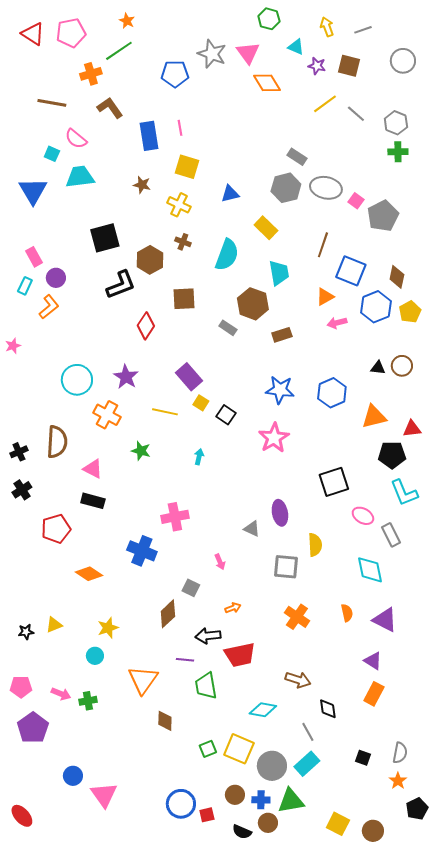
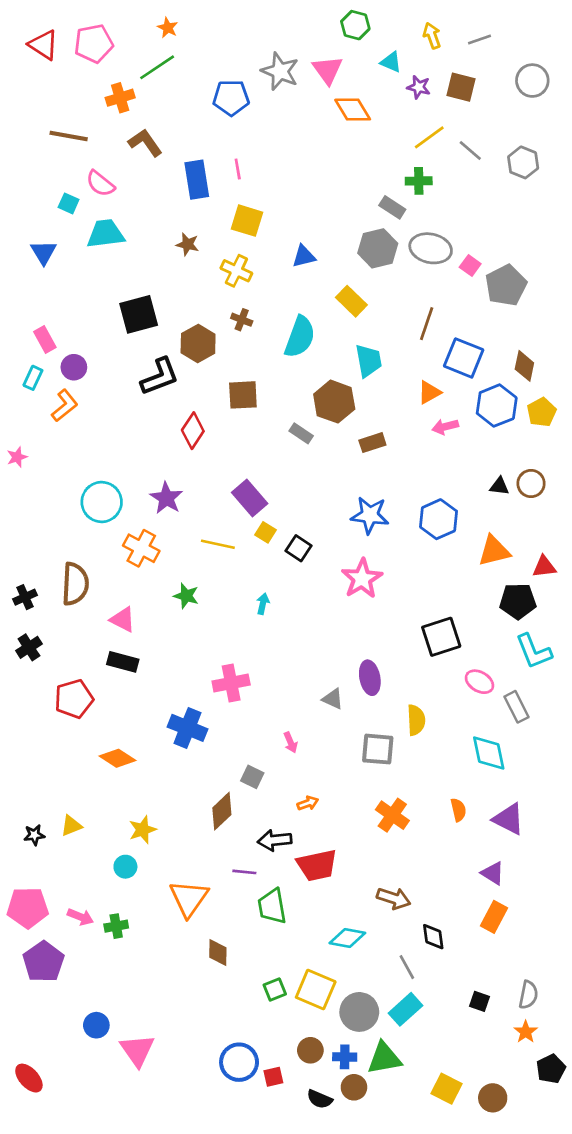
green cross: (398, 152) -> (419, 181), moved
blue triangle: (33, 191) -> (43, 252), size x0.7
pink pentagon: (21, 687) -> (28, 908), size x1.4

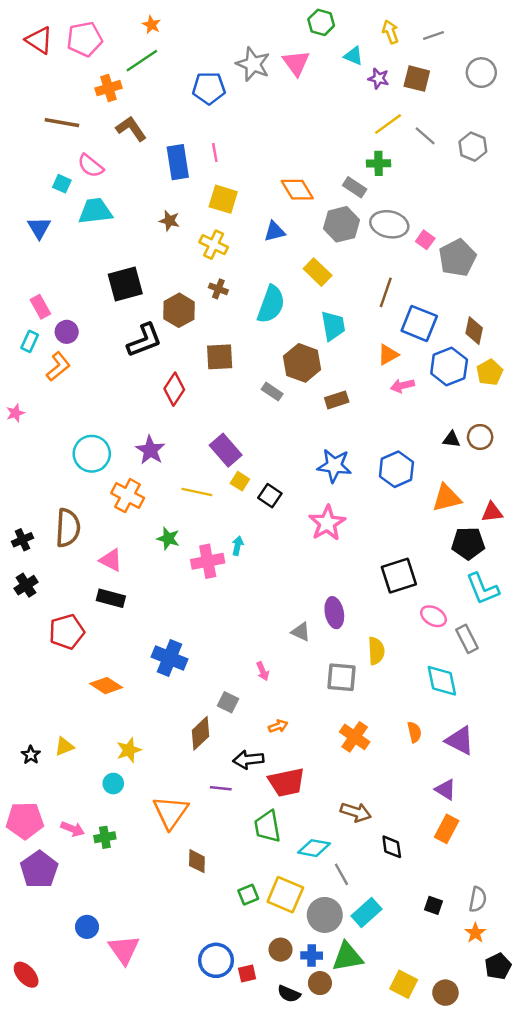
orange diamond: (353, 110) -> (297, 190), moved
pink cross: (231, 683) -> (208, 561), moved
black star: (34, 835) -> (31, 755), turned -30
green trapezoid: (272, 906) -> (267, 827), moved
gray line: (407, 967) -> (341, 874), moved

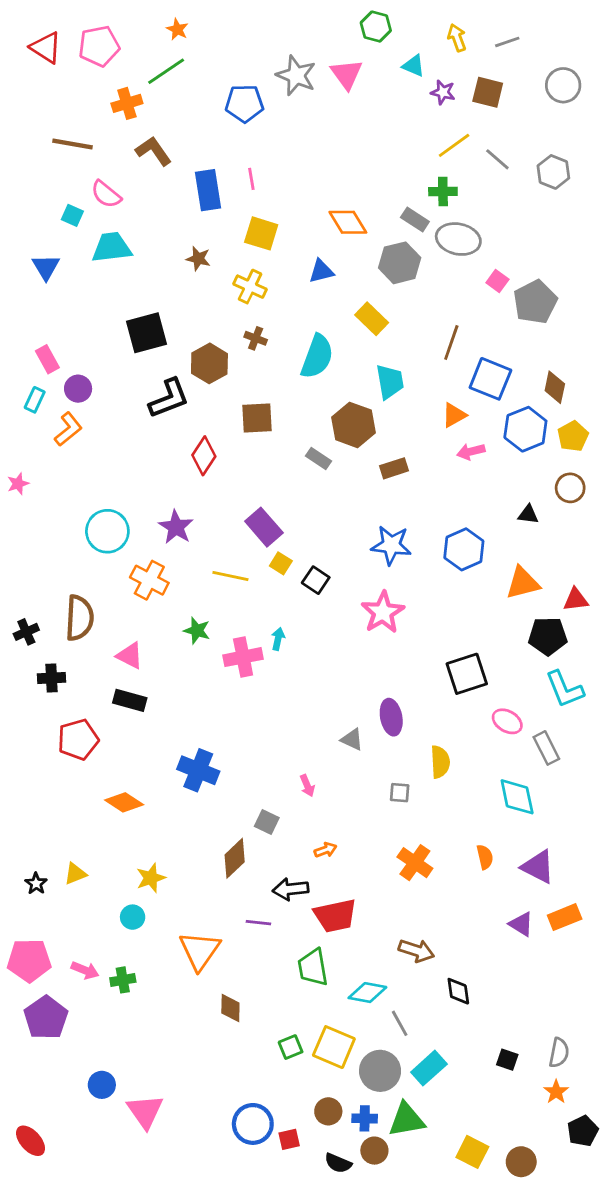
gray ellipse: (389, 224) -> (458, 239), moved
brown circle: (480, 437) -> (570, 488), moved
black cross: (26, 585) -> (51, 678), moved, turned 30
gray square: (341, 677) -> (400, 793), size x0.6
orange rectangle: (447, 829) -> (565, 917), moved, turned 40

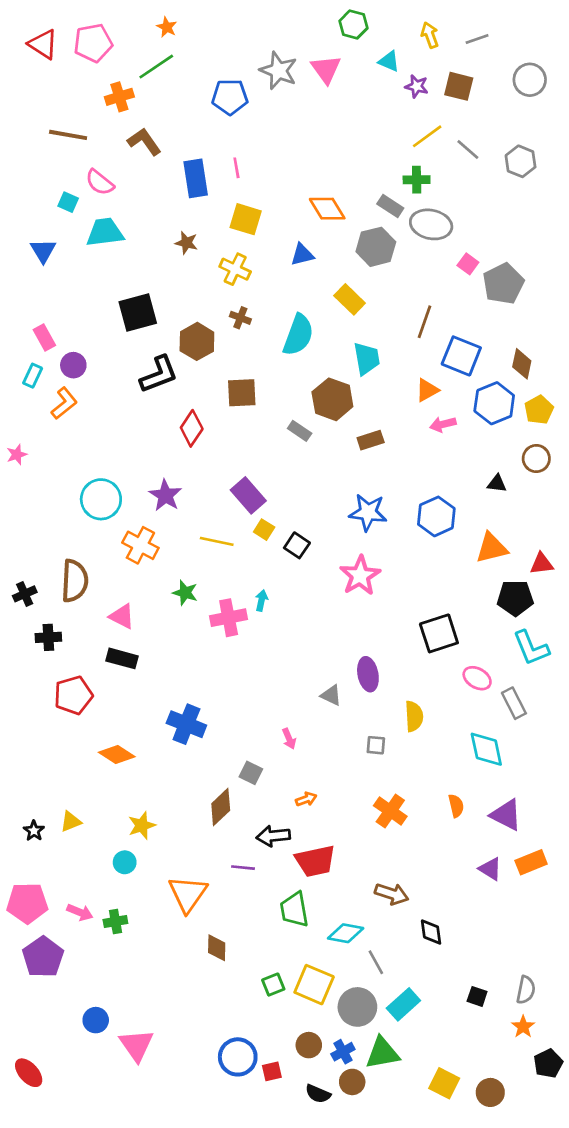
blue cross: (365, 1118) -> (343, 1052), turned -30

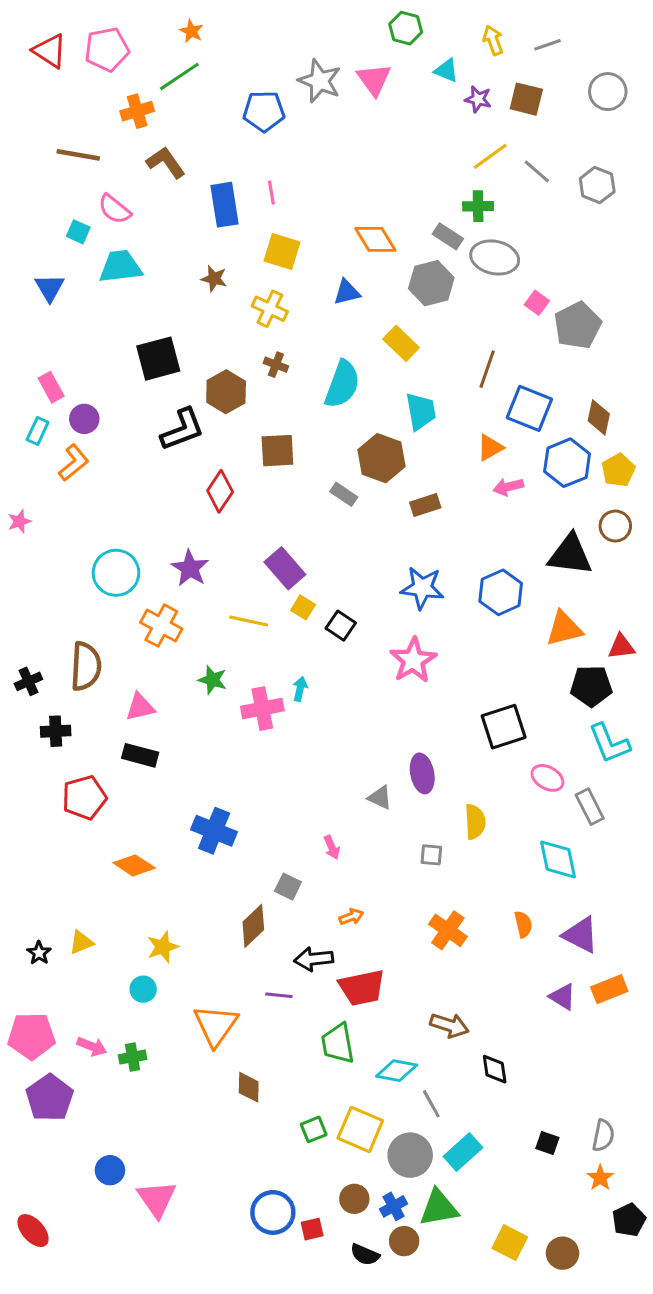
black triangle: (497, 484) -> (570, 555), size x2.0
pink triangle: (122, 616) -> (140, 707), turned -40

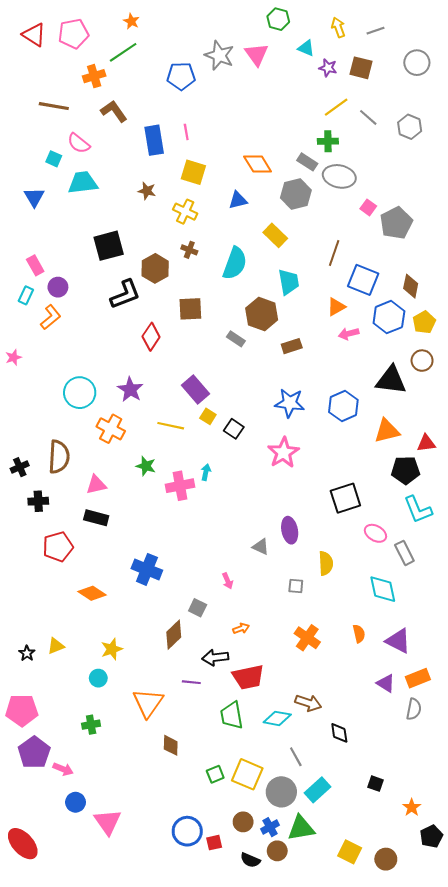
pink arrow: (92, 1046) -> (63, 769), moved
cyan diamond: (397, 1071) -> (277, 718), moved
gray semicircle: (603, 1135) -> (414, 709), moved
red ellipse: (33, 1231) -> (23, 844), size x1.4

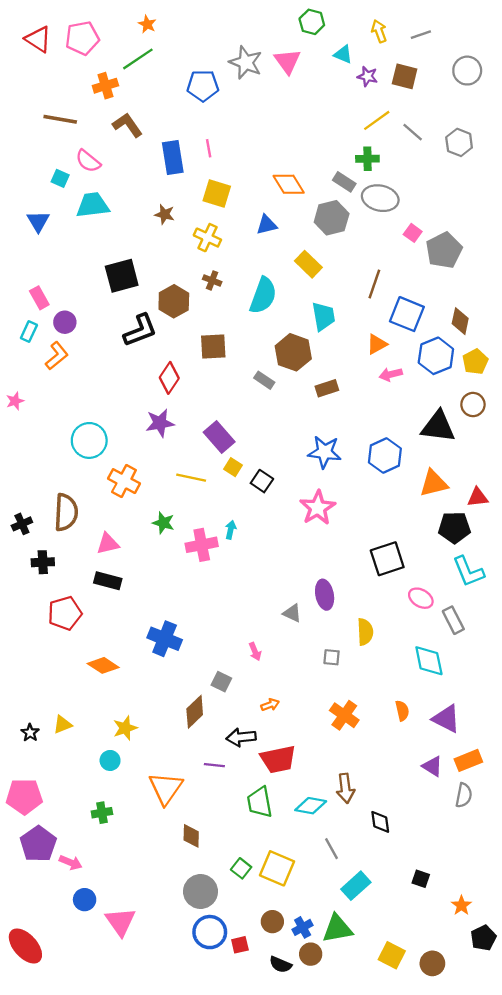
purple star: (130, 390) -> (160, 423), moved, turned 30
brown arrow: (308, 703) -> (345, 788), turned 65
green square: (215, 774) -> (241, 868), turned -30
gray circle: (281, 792) -> (201, 891), moved

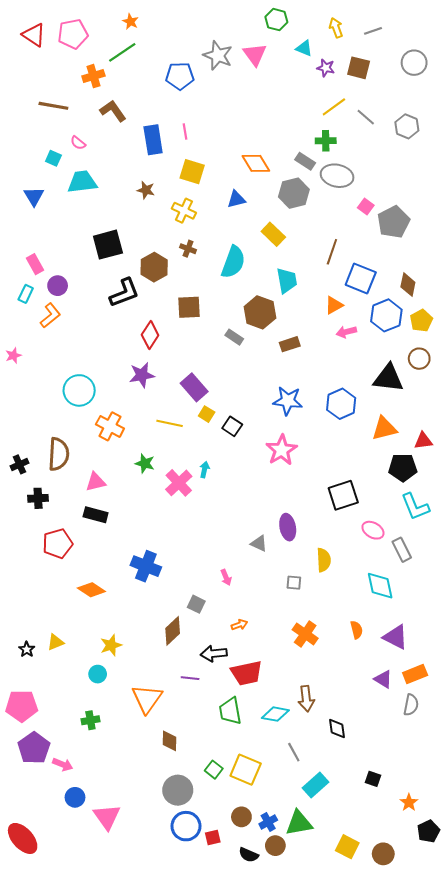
pink semicircle: (88, 161) -> (78, 143), size x0.7
pink cross: (202, 545) -> (179, 483), turned -32

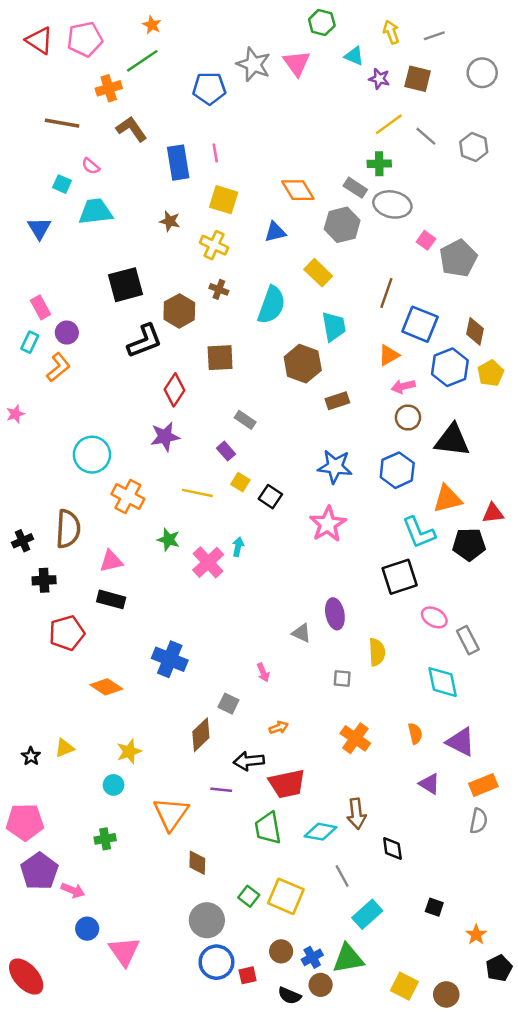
gray rectangle: (234, 337) -> (245, 420), moved
brown circle: (419, 359) -> (408, 418), moved
purple rectangle: (194, 387) -> (226, 451), size x0.6
cyan L-shape: (415, 507) -> (419, 532), moved
purple triangle: (383, 679) -> (430, 784), moved

